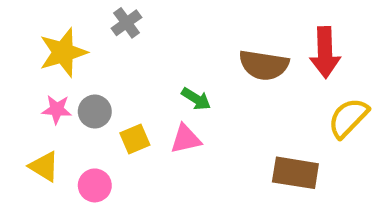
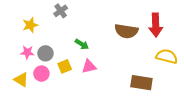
yellow star: (63, 52) -> (30, 25), size x0.7
green arrow: (196, 99) -> (82, 44), moved
yellow semicircle: (348, 118) -> (167, 56), turned 60
pink circle: (95, 185) -> (41, 74), moved

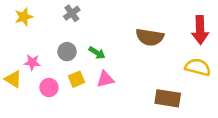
yellow star: (30, 25) -> (24, 17), moved
red arrow: (156, 25) -> (200, 30), moved
gray circle: (45, 53) -> (67, 52), moved
yellow triangle: (21, 80) -> (13, 79), moved

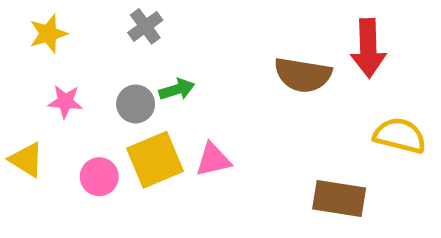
red arrow: (200, 30) -> (368, 48), moved
green arrow: (97, 53) -> (177, 89), moved, turned -49
pink star: (32, 62) -> (65, 102), moved
yellow square: (77, 79) -> (155, 160), size x1.6

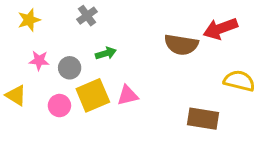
red arrow: (368, 48) -> (220, 29), turned 72
gray circle: (136, 104) -> (70, 68), moved

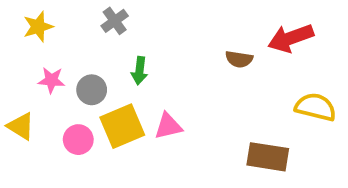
brown semicircle: (181, 45) -> (239, 59), size x0.6
green arrow: (106, 53) -> (139, 71), turned 114

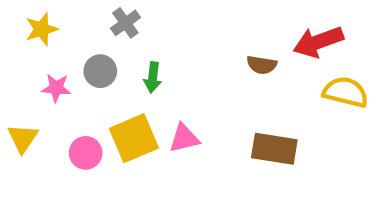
gray circle: (92, 90) -> (100, 71), moved
yellow semicircle: (316, 107) -> (346, 92), moved
yellow triangle: (21, 126) -> (23, 138), turned 32
brown rectangle: (268, 157) -> (274, 149), moved

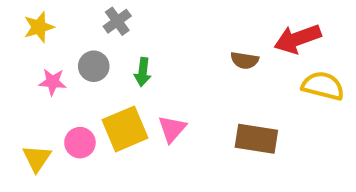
yellow triangle: (23, 138) -> (37, 158), moved
pink triangle: (184, 138) -> (172, 129), turned -36

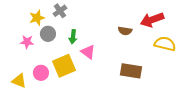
yellow star: (39, 27) -> (37, 18), moved
pink triangle: (172, 129) -> (88, 52), moved, turned -35
yellow triangle: (37, 158) -> (19, 81), turned -42

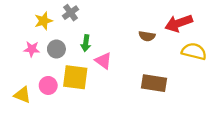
gray circle: (48, 34) -> (56, 49), moved
yellow square: (64, 66) -> (75, 77), turned 30

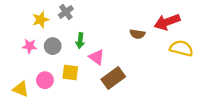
yellow square: (75, 77) -> (70, 72), size x0.7
brown rectangle: (154, 83) -> (113, 78), moved, turned -45

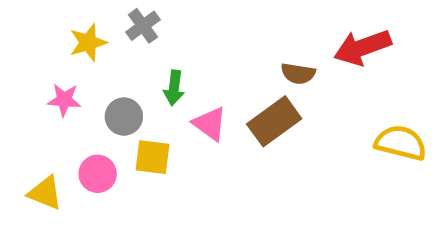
gray circle: (53, 46) -> (124, 117), moved
yellow semicircle: (181, 48) -> (401, 143), moved
brown rectangle: (113, 78) -> (274, 121), moved

